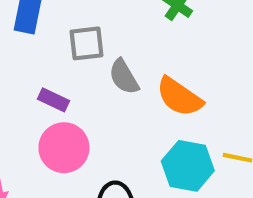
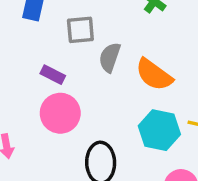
gray semicircle: (124, 77) -> (110, 57), turned 48

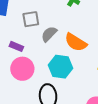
gray semicircle: (110, 57) -> (49, 34), turned 30
cyan hexagon: (159, 130) -> (61, 67), moved

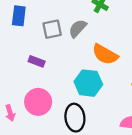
gray semicircle: (49, 34) -> (78, 28), moved
pink circle: (22, 69) -> (38, 102), moved

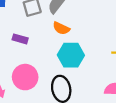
orange semicircle: (105, 54) -> (61, 28), moved, size x0.7

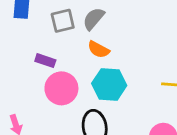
pink circle: (25, 77) -> (61, 88), moved

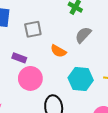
gray semicircle: (94, 19) -> (83, 35), moved
cyan hexagon: (109, 84) -> (81, 79), moved

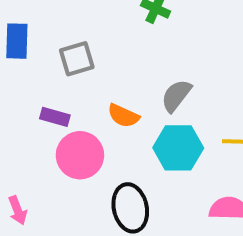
gray semicircle: (83, 35) -> (176, 96), moved
orange semicircle: (58, 51) -> (123, 116), moved

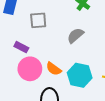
gray semicircle: (176, 96) -> (75, 36), moved
orange semicircle: (123, 116) -> (54, 69), moved

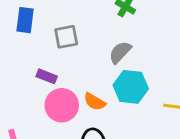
cyan hexagon: (80, 75) -> (131, 87), moved

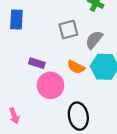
gray square: (66, 37) -> (68, 30), moved
orange semicircle: (95, 102) -> (76, 67), moved

